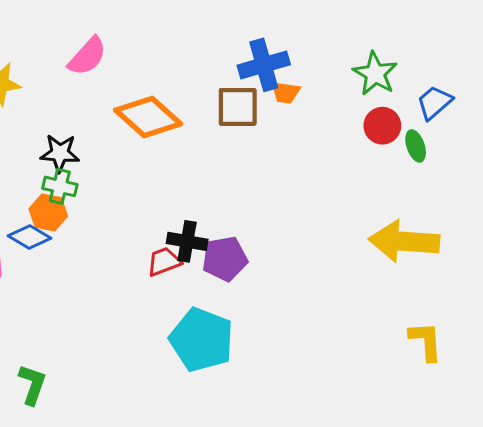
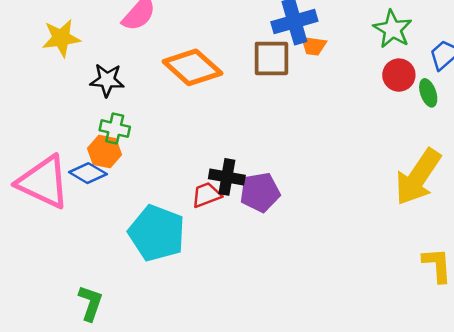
black star: (60, 153) -> (107, 80), moved
yellow arrow: (404, 241) -> (418, 177), turned -60
cyan pentagon: (202, 340) -> (157, 233), moved

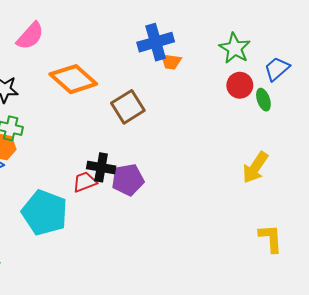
brown square: (271, 58) -> (128, 107), moved, turned -32
yellow arrow: (418, 177) -> (255, 167), size x0.7

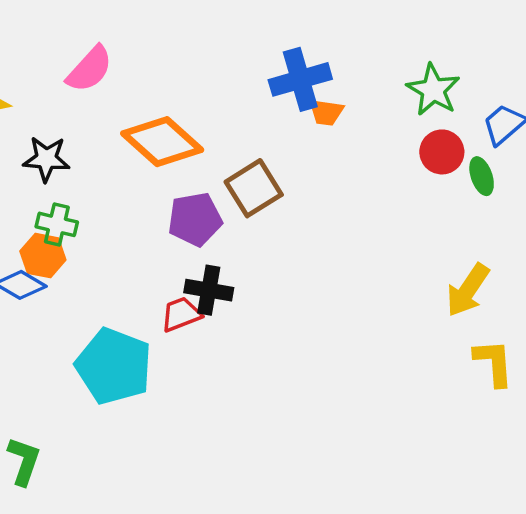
purple pentagon: (128, 180) -> (195, 219), moved
yellow L-shape: (271, 238) -> (494, 363), moved

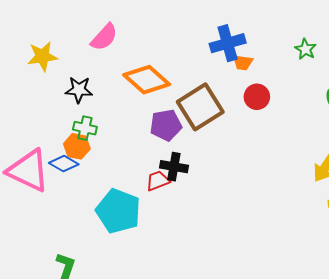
green star: (433, 90) -> (305, 49), size x0.7
red circle: (442, 152) -> (257, 97), moved
brown square: (254, 188) -> (200, 107), size x1.4

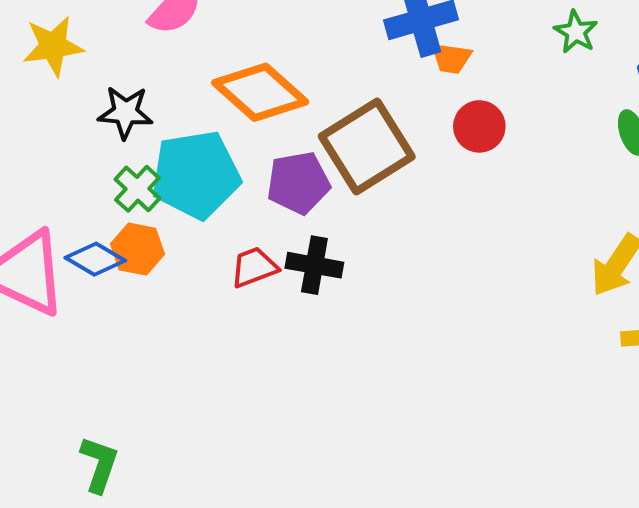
green cross: (85, 128) -> (137, 189), turned 30
orange hexagon: (77, 146) -> (137, 249), moved
red trapezoid: (158, 181) -> (254, 267), moved
cyan pentagon: (118, 211) -> (196, 175), moved, turned -30

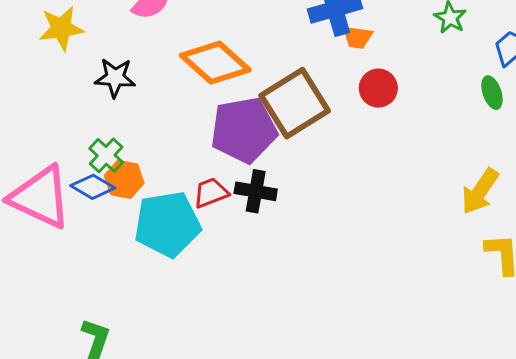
cyan pentagon: (196, 175) -> (167, 224), moved
purple pentagon: (298, 183) -> (244, 130), size x1.4
green cross: (137, 189) -> (106, 155), moved

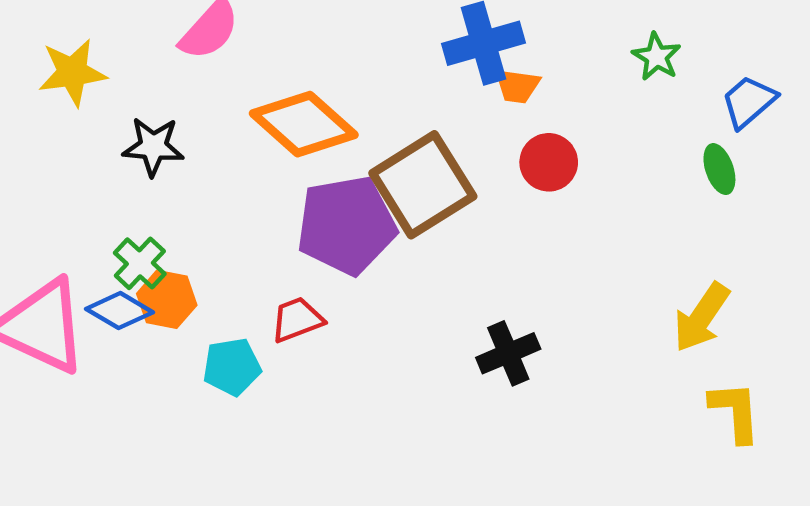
black cross: (256, 191) -> (508, 353), moved, turned -33
cyan pentagon: (167, 224) -> (232, 367), size x0.6

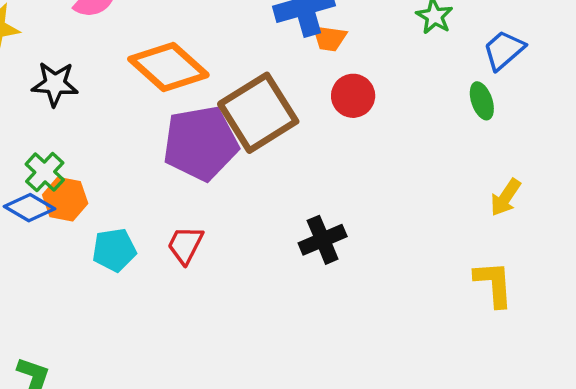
yellow arrow: (701, 317) -> (506, 197), moved, size x0.7
red trapezoid: (297, 320) -> (185, 245), moved, turned -42

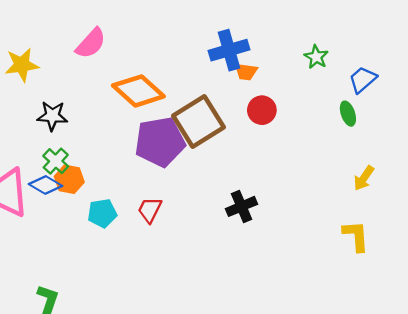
black star: (55, 84) -> (52, 116), moved

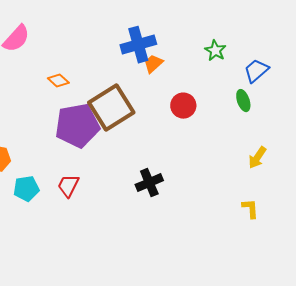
orange trapezoid: (246, 72) -> (153, 64), turned 130
orange diamond: (138, 91) -> (58, 81), size x0.5
red circle: (262, 110) -> (183, 106), moved
yellow L-shape: (356, 236) -> (250, 209), size x0.7

